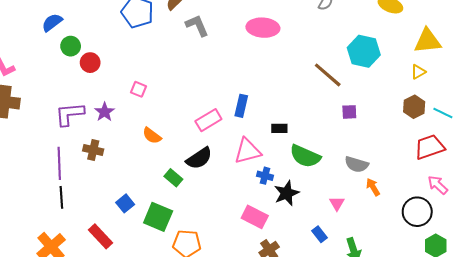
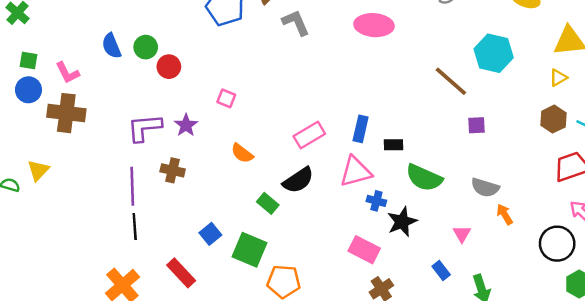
blue semicircle: (52, 22) -> (111, 46), moved, turned -75
blue rectangle: (241, 106) -> (361, 129), moved

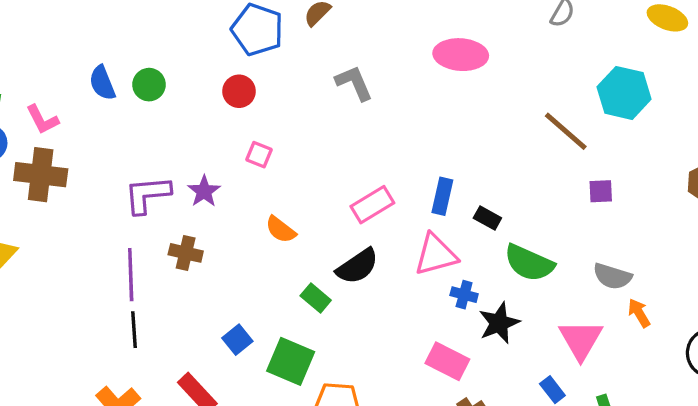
gray L-shape: (296, 23) -> (354, 83), moved
red circle: (169, 67) -> (239, 91), moved
black rectangle: (394, 145) -> (487, 218), turned 30
pink triangle: (462, 234) -> (581, 340), size x1.8

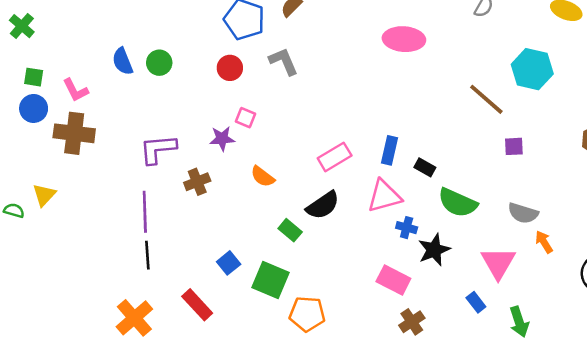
gray L-shape: (354, 83) -> (284, 61), moved
purple star: (204, 191) -> (222, 139), moved, turned 30
brown cross: (186, 253) -> (197, 182), moved, turned -35

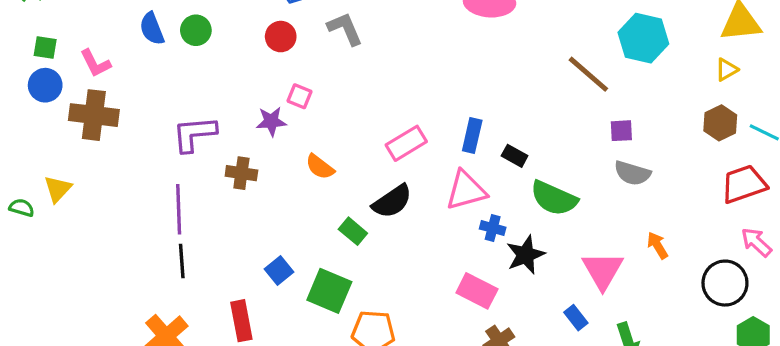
brown cross: (197, 182) -> (241, 173), turned 30
gray semicircle: (523, 213) -> (632, 173), moved
red rectangle: (197, 305) -> (241, 321), turned 32

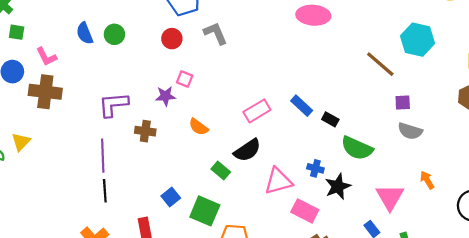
green square: (45, 48) -> (17, 32), moved
blue rectangle: (472, 135) -> (302, 106), turned -60
pink triangle: (466, 190) -> (278, 181), moved

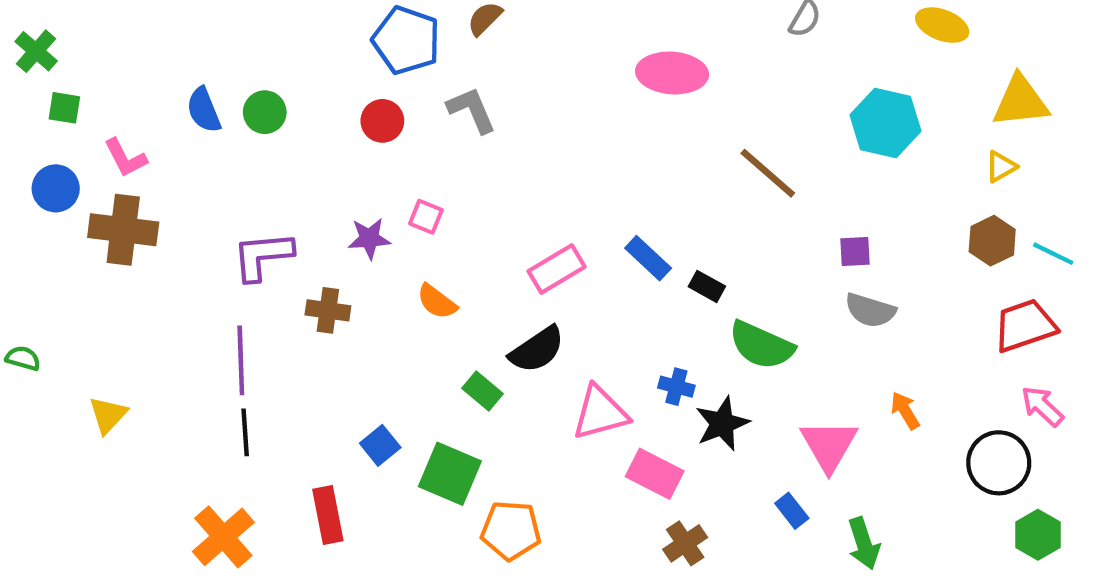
brown line: (380, 64) -> (768, 173), moved
pink square: (185, 79) -> (426, 217), moved
yellow triangle: (21, 142) -> (108, 415), moved

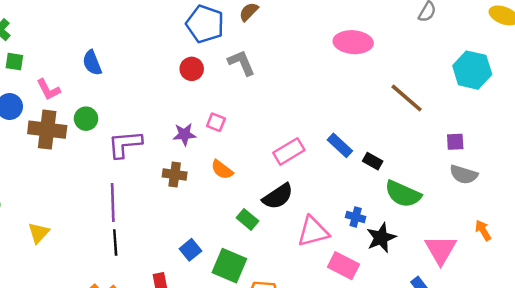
green circle: (265, 112) -> (86, 119), moved
brown cross: (328, 310) -> (175, 175), moved

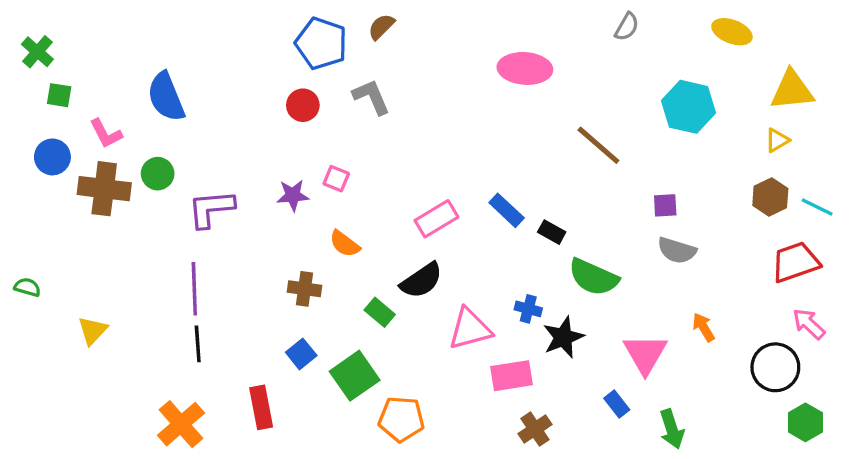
blue semicircle: (92, 63) -> (166, 97), size x1.4
brown cross: (175, 175) -> (305, 289), moved
green square: (229, 266) -> (355, 376), turned 32
pink rectangle: (343, 266) -> (512, 376), turned -36

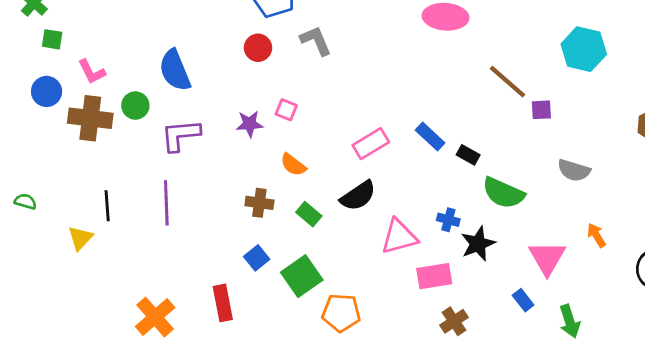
blue semicircle: (166, 97) -> (175, 70), moved
purple square: (665, 205) -> (541, 110), moved
green rectangle: (380, 312) -> (309, 214), moved
black line: (198, 344) -> (107, 206), moved

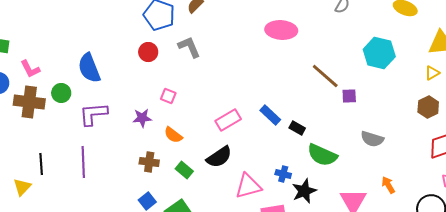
purple star: (250, 124) -> (142, 118), moved

